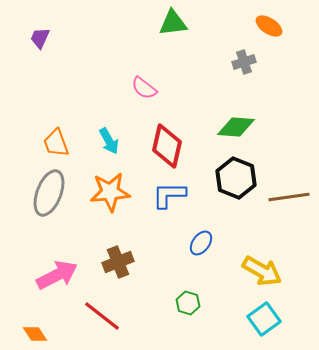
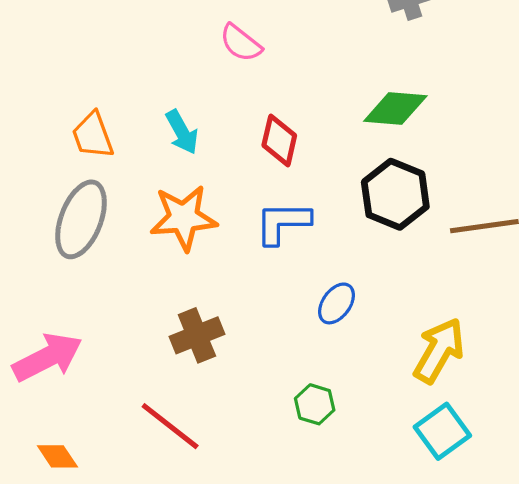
red diamond: (167, 146) -> (279, 140), size x0.7
yellow arrow: (262, 271) -> (439, 351), turned -90
pink arrow: (57, 275) -> (47, 357), moved

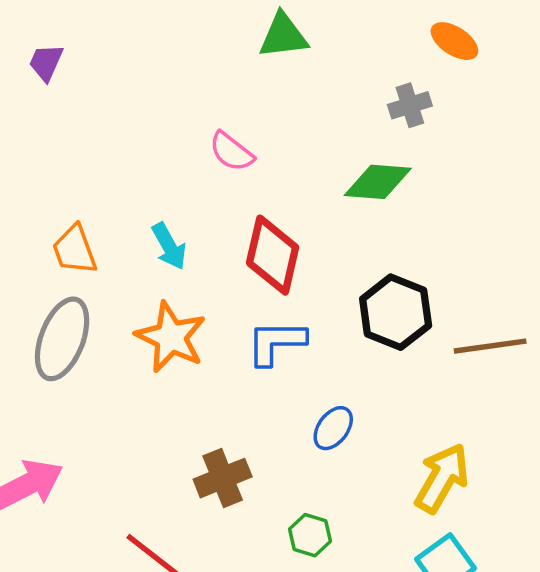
green diamond: (395, 109) -> (378, 182), moved
red diamond: (279, 140) -> (273, 255), size x1.4
orange star: (184, 218) -> (171, 337), turned 30
brown cross: (197, 335) -> (223, 478), moved

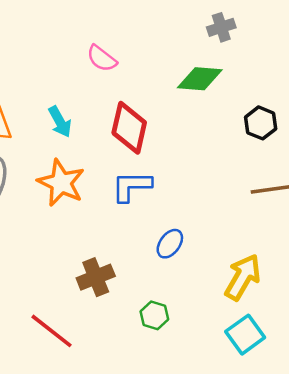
black hexagon: (396, 312) -> (261, 123), moved, size x0.7

